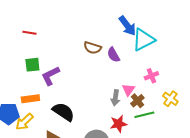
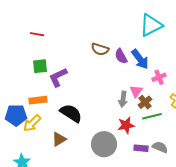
blue arrow: (127, 26) -> (140, 59), moved
cyan triangle: (143, 40) -> (151, 25), moved

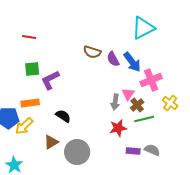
pink cross: (159, 77) -> (151, 80), size x1.5
black semicircle: (71, 113) -> (63, 116), size x0.7
gray circle: (104, 144) -> (77, 152), moved

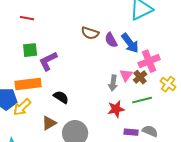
orange rectangle: (30, 103) -> (28, 84), size x1.4
brown cross: (137, 105) -> (140, 77), moved

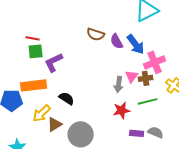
red line: (27, 18) -> (33, 38), moved
brown cross: (140, 77) -> (146, 78), turned 32
yellow arrow: (22, 107) -> (42, 113), moved

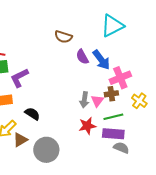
brown semicircle: (96, 34) -> (63, 37), moved
pink triangle: (132, 76) -> (97, 101), moved
purple rectangle: (137, 133) -> (113, 134), moved, size x1.5

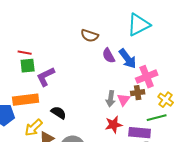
green line: (113, 117) -> (157, 118), moved

